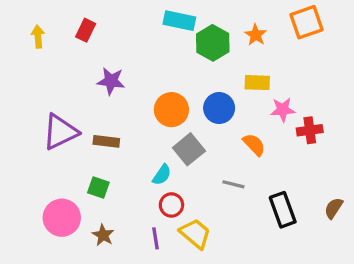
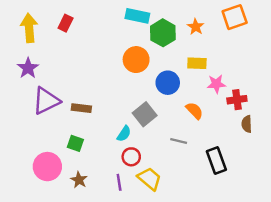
yellow arrow: (38, 37) -> (29, 28), size x1.6
purple star: (111, 81) -> (28, 68), moved, turned 30
orange circle: (171, 110) -> (136, 60), moved
brown semicircle: (334, 208) -> (247, 124), moved, turned -35

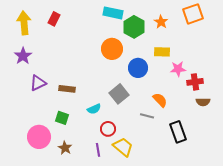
purple triangle: (46, 101) -> (38, 83), size x0.7
orange semicircle: (194, 111) -> (160, 100), moved
brown semicircle: (247, 124) -> (203, 102), turned -88
cyan semicircle: (124, 134) -> (94, 109), moved, turned 32

